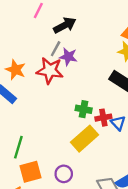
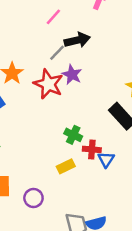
gray line: (56, 49) -> (57, 53), moved
yellow rectangle: (85, 139) -> (66, 166), size x0.6

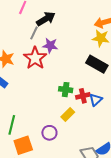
red star: (48, 84) -> (35, 58), turned 30
blue triangle: (106, 159) -> (96, 100), turned 32
purple circle: (33, 198) -> (49, 133), moved

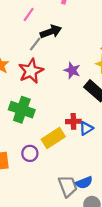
purple star: (50, 45) -> (72, 70), moved
green cross: (66, 90) -> (22, 110), moved, size x1.6
yellow rectangle: (68, 115) -> (53, 138), size x1.5

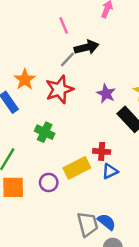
pink line: (29, 14) -> (64, 25), turned -64
green cross: (22, 110) -> (45, 132), size x0.7
blue triangle: (86, 128) -> (110, 171), moved
blue semicircle: (84, 183) -> (107, 222), turned -126

